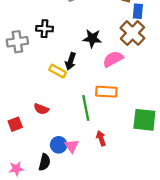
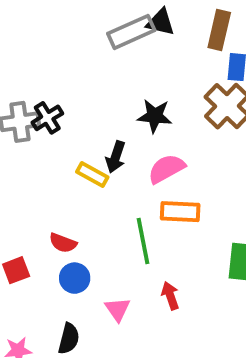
black cross: (45, 29) -> (47, 118), moved, turned -35
pink semicircle: (113, 59) -> (166, 169), moved
blue circle: (59, 145) -> (75, 278), moved

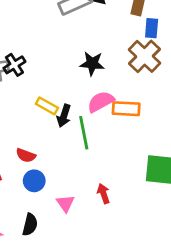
black arrow: (116, 157) -> (64, 116), moved
orange rectangle: (180, 212) -> (126, 109), moved
green line: (143, 241) -> (84, 133), moved

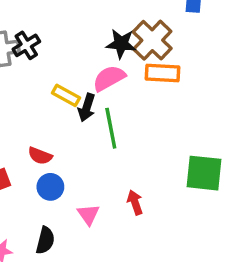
brown cross: (145, 56) -> (152, 40), moved
pink semicircle: (101, 102) -> (109, 78), moved
orange rectangle: (126, 109) -> (163, 73), moved

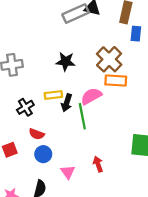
black star: (121, 44) -> (66, 62), moved
black cross: (26, 45) -> (25, 107), moved
pink semicircle: (109, 78) -> (91, 96), moved
yellow rectangle: (66, 95) -> (53, 95), turned -36

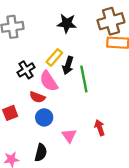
brown cross: (109, 59) -> (111, 21), turned 30
yellow rectangle: (53, 95) -> (54, 57), turned -42
pink semicircle: (91, 96) -> (49, 81), moved, turned -95

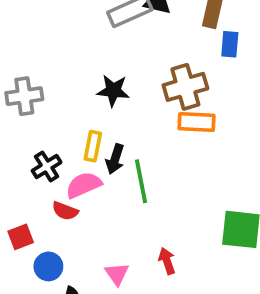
yellow rectangle: (54, 57) -> (93, 146), turned -30
pink semicircle: (49, 81) -> (84, 185), turned 100
blue circle: (44, 117) -> (48, 266), moved

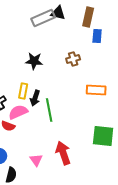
brown cross: (185, 87) -> (73, 59), size x0.6
orange rectangle: (197, 122) -> (96, 90), moved
red arrow: (167, 261) -> (63, 153), size x1.6

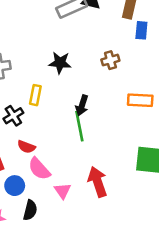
yellow rectangle: (23, 91) -> (35, 95), moved
black arrow: (35, 98) -> (82, 105), moved
pink semicircle: (18, 112) -> (39, 169), moved, turned -108

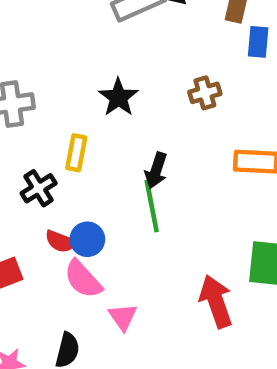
black star: (60, 63) -> (118, 97), turned 30
red arrow: (97, 182) -> (216, 301), moved
blue circle: (15, 186) -> (87, 239), moved

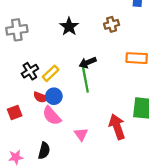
yellow rectangle: (76, 153) -> (51, 73), moved, turned 35
black arrow: (156, 170) -> (88, 62), turned 49
pink triangle: (123, 317) -> (81, 134), moved

